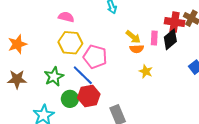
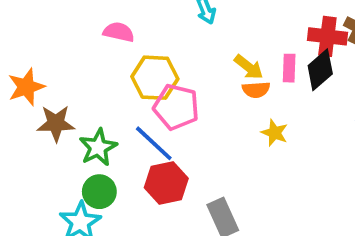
yellow hexagon: (70, 43) -> (155, 78), moved
brown star: (17, 79) -> (56, 123), moved
green circle: (70, 99) -> (99, 192), moved

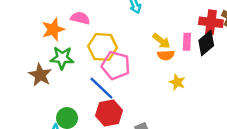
orange star: (26, 87) -> (53, 29), moved
brown star: (56, 123) -> (40, 75), turned 30
green star: (98, 147) -> (62, 58), moved, turned 30

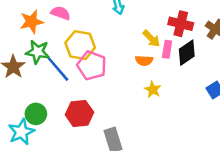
red cross: (211, 22) -> (181, 24), moved
yellow arrow: (161, 41) -> (151, 39), moved
blue line: (101, 88) -> (58, 69), moved

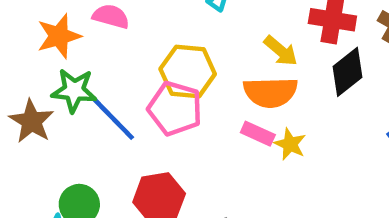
yellow hexagon: (80, 45) -> (188, 72), moved
pink rectangle: (167, 49) -> (258, 134), moved, turned -70
orange semicircle: (144, 61) -> (270, 92), size x1.6

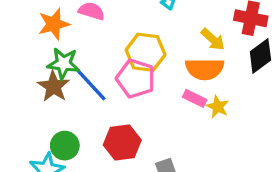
brown star: (31, 121) -> (53, 86), moved

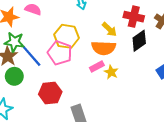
pink rectangle: (195, 98) -> (97, 66), turned -56
green circle: (65, 146) -> (14, 76), moved

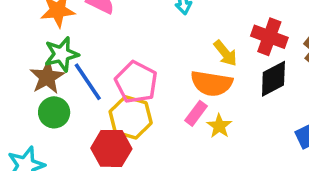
yellow hexagon: (67, 36) -> (131, 117), moved
green star: (14, 42) -> (61, 54), turned -30
pink rectangle: (97, 66) -> (196, 113), turned -32

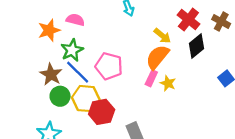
red cross: (269, 37) -> (188, 19), turned 30
green star: (61, 54) -> (72, 50), moved
orange semicircle: (212, 83) -> (157, 57), turned 132
yellow hexagon: (131, 117) -> (86, 99), moved

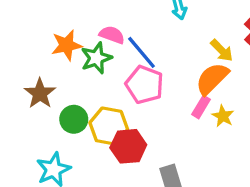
pink semicircle: (75, 20) -> (112, 35), moved
orange star: (49, 30) -> (67, 45), moved
blue line: (78, 72) -> (141, 52), moved
brown star: (51, 74) -> (40, 93), moved

